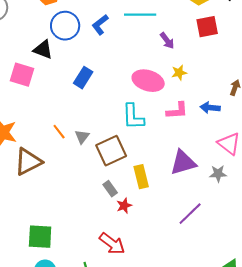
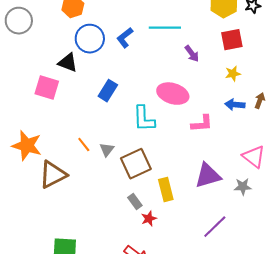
yellow star: (179, 73) -> (233, 74), moved
blue arrow: (210, 108) -> (235, 105), moved
cyan L-shape: (133, 117) -> (144, 119), moved

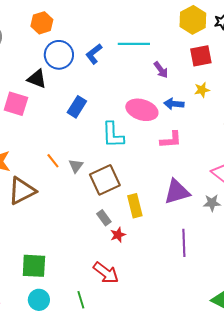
blue arrow: (235, 105) -> (174, 104), moved
purple line: (215, 227) -> (184, 243), turned -48

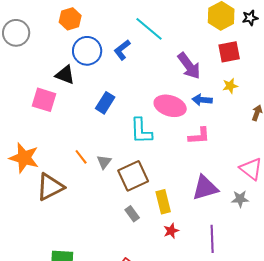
cyan line: (134, 44) -> (149, 29), moved, turned 40
purple arrow: (161, 70) -> (189, 66), size x1.6
red star: (118, 235) -> (171, 231), moved

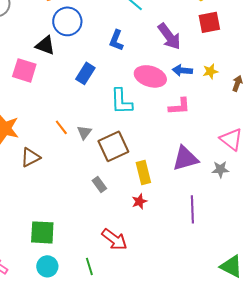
blue L-shape: (122, 50) -> (116, 40), moved, turned -30
yellow star: (230, 86) -> (210, 71), moved
brown triangle: (50, 187) -> (30, 157), size x0.7
gray rectangle: (132, 214) -> (99, 184), moved
red star: (171, 231) -> (139, 201), moved

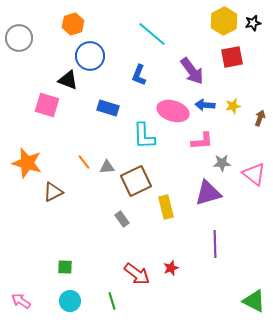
blue rectangle: (85, 73) -> (108, 108), turned 75
gray triangle: (84, 132) -> (107, 167), turned 49
gray star: (220, 169) -> (222, 163), moved
red star: (139, 201) -> (171, 268), moved
green square: (42, 232) -> (65, 267), size x0.6

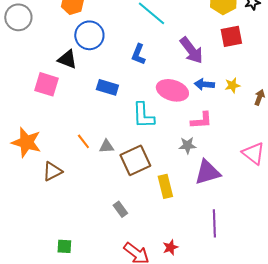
gray star: (222, 163) -> (187, 145), moved
gray rectangle: (122, 219) -> (120, 209), moved

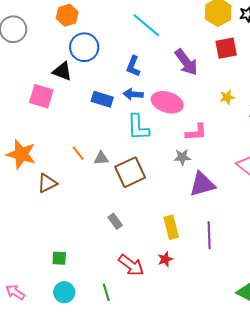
blue arrow: (204, 84) -> (133, 94), moved
yellow rectangle: (165, 186) -> (171, 227), moved

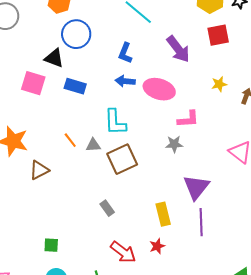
blue rectangle: (102, 99) -> (75, 86), moved
cyan L-shape: (138, 127) -> (115, 122), moved
purple triangle: (202, 184) -> (196, 187), moved, turned -36

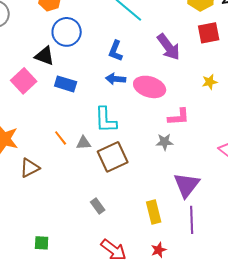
pink square: (33, 83) -> (24, 81), turned 30
red star: (157, 246) -> (159, 250), moved

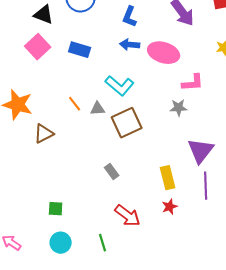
black triangle: (45, 56) -> (44, 15), moved
cyan L-shape: (106, 120) -> (120, 86), turned -48
red star: (159, 250) -> (170, 207), moved

